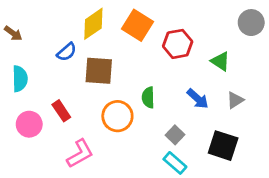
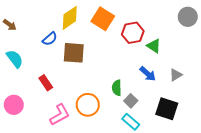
green triangle: (220, 61) -> (154, 46), moved
cyan semicircle: (20, 79) -> (15, 59), turned -36
green semicircle: (148, 97) -> (117, 88), moved
orange circle: (117, 116) -> (88, 105), moved
pink circle: (29, 124) -> (14, 105), moved

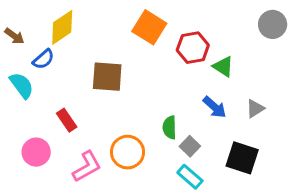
yellow diamond: (70, 18) -> (62, 27), moved
blue semicircle: (50, 39) -> (43, 59), moved
pink circle: (14, 105) -> (36, 152), moved

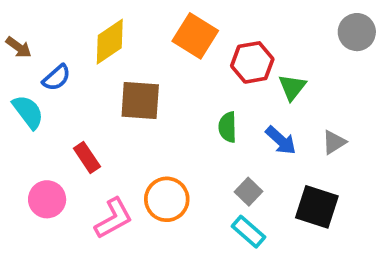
yellow diamond: (62, 27) -> (110, 42), moved
green triangle: (223, 66) -> (292, 87), turned 35
green semicircle: (170, 127) -> (228, 127), moved

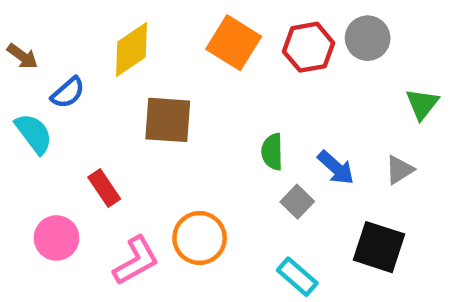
gray circle: (357, 32) -> (368, 38), moved
red hexagon: (252, 62) -> (309, 47), moved
green triangle: (292, 87) -> (422, 104), moved
gray square: (248, 192) -> (297, 202), moved

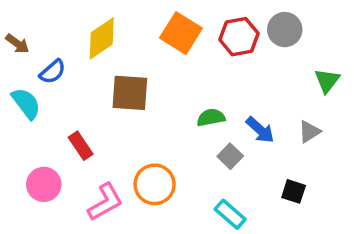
green semicircle: (272, 152) -> (211, 118), turned 80
black square: (379, 247) -> (294, 191), size x0.6

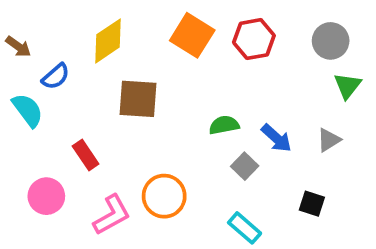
gray circle: (285, 30) -> (331, 41), moved

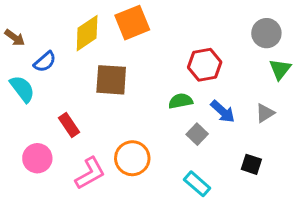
orange square: (192, 35) -> (132, 23), moved, turned 36
red hexagon: (254, 39) -> (205, 65), moved

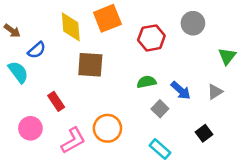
yellow diamond: (87, 33) -> (71, 27), turned -60
gray circle: (266, 33) -> (193, 23), moved
red hexagon: (205, 65) -> (151, 38), moved
black square: (251, 164) -> (204, 133), turned 35

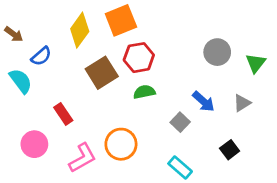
gray circle: (193, 23) -> (217, 52), moved
yellow diamond: (71, 27) -> (80, 30), turned 40
red hexagon: (151, 38) -> (139, 58), moved
brown square: (90, 65) -> (102, 73), turned -36
green semicircle: (147, 82) -> (144, 92), moved

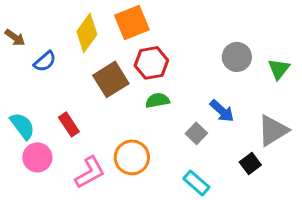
cyan semicircle: (21, 81) -> (22, 126), moved
gray triangle: (242, 103) -> (273, 130), moved, size x1.6

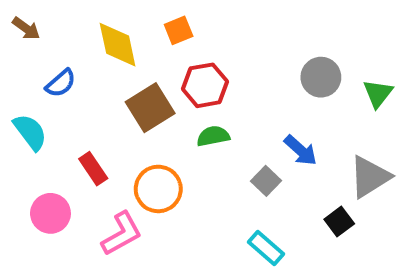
orange square: (132, 22) -> (179, 30), size x0.6
yellow diamond: (87, 33) -> (118, 45), turned -48
brown arrow: (15, 37) -> (26, 28), moved
cyan semicircle: (22, 126) -> (30, 132), moved
orange circle: (132, 157) -> (158, 189), moved

